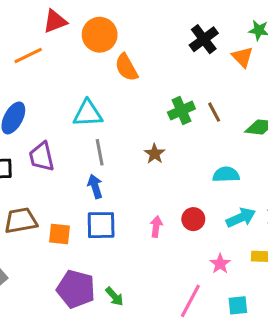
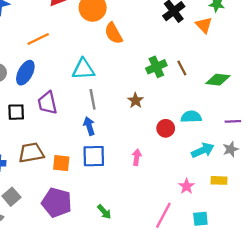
orange line: (28, 56) -> (38, 39), moved
red circle: (193, 219) -> (166, 128), moved
purple pentagon: (76, 289) -> (57, 202), moved

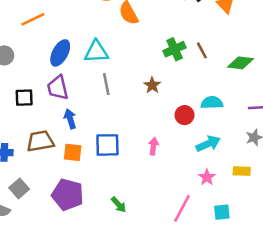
orange line: (38, 39) -> (33, 19), moved
blue ellipse: (25, 73) -> (60, 53), moved
blue arrow: (89, 126) -> (70, 119), moved
cyan arrow: (203, 150) -> (208, 144), moved

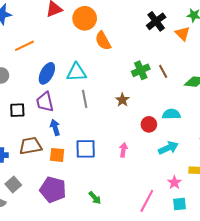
pink star: (207, 177) -> (174, 183), moved

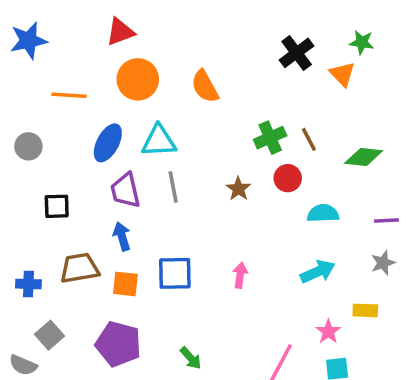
orange circle: (85, 18) -> (138, 79), moved
orange line: (24, 46) -> (69, 95), turned 30
purple trapezoid: (45, 102) -> (125, 190), moved
red circle: (149, 124) -> (288, 178), moved

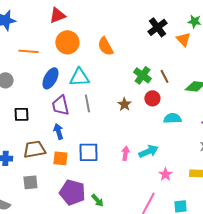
green cross: (270, 138) -> (142, 75), turned -30
cyan arrow: (318, 272) -> (148, 151), moved
pink star: (328, 332) -> (165, 174), moved
gray square: (50, 335) -> (30, 182), moved, turned 35
purple pentagon: (118, 344) -> (72, 192), moved

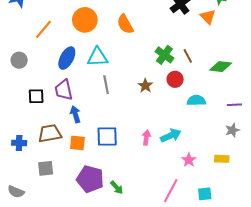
orange line: (28, 51) -> (43, 29), turned -54
purple trapezoid: (60, 105) -> (64, 90), moved

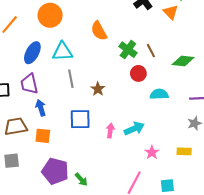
orange semicircle: (125, 24) -> (99, 31), moved
brown star: (145, 86) -> (98, 89), moved
blue square: (107, 137) -> (80, 119), moved

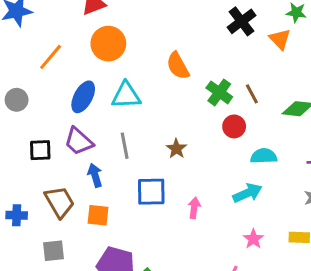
gray line: (71, 79) -> (125, 146), moved
purple trapezoid: (29, 84) -> (79, 141), turned -35
brown trapezoid: (16, 126) -> (59, 202), turned 70
cyan arrow: (134, 129) -> (247, 193), moved

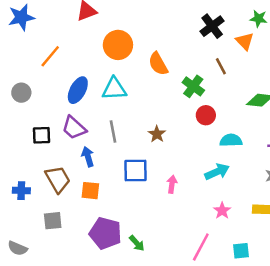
orange circle: (108, 44) -> (118, 45), moved
brown line: (252, 94) -> (221, 66), moved

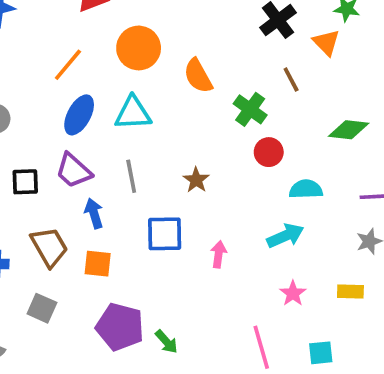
orange line: (50, 56) -> (68, 65), moved
gray square: (53, 221) -> (42, 308), turned 30
pink line: (201, 247) -> (261, 347), turned -44

